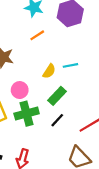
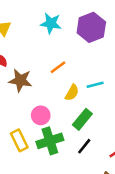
orange line: (37, 35) -> (58, 67), moved

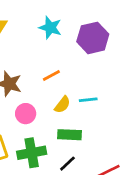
pink circle: (41, 115) -> (26, 114), moved
green rectangle: (82, 119) -> (70, 135), turned 45

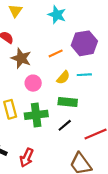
purple hexagon: (93, 38) -> (84, 43), moved

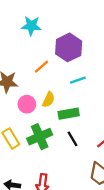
yellow semicircle: (63, 77) -> (48, 100), moved
black line: (65, 125) -> (72, 139), turned -64

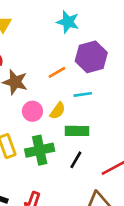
cyan star: (31, 26) -> (68, 22), moved
cyan line: (78, 80) -> (83, 94), moved
black line: (72, 139) -> (76, 160), turned 49

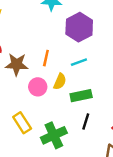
orange line: (57, 72) -> (46, 58), moved, turned -35
green cross: (40, 150) -> (54, 135), moved

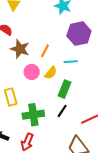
green rectangle: (81, 96) -> (65, 89), turned -72

